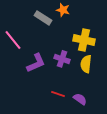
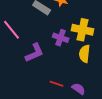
purple cross: (62, 59) -> (61, 38), moved

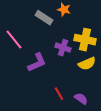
yellow semicircle: (85, 54) -> (87, 64), turned -120
red line: (57, 84) -> (59, 94), turned 40

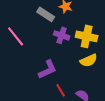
purple cross: (63, 48) -> (62, 35), moved
purple L-shape: (37, 63) -> (48, 69), moved

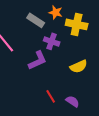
yellow cross: (87, 36) -> (77, 24), moved
purple L-shape: (48, 69) -> (38, 60), moved

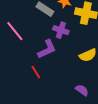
red line: (51, 96) -> (36, 72), moved

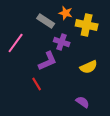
pink line: (15, 31) -> (16, 43), turned 75

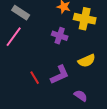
gray rectangle: (46, 21) -> (21, 13), moved
purple L-shape: (48, 61) -> (60, 75), moved

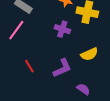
red line: (35, 78) -> (29, 66), moved

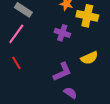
red line: (29, 66) -> (16, 63), moved
purple semicircle: (83, 89) -> (70, 93), moved

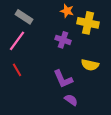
yellow semicircle: (89, 58) -> (90, 65), turned 36
purple L-shape: (62, 72) -> (63, 79), turned 90

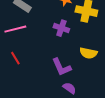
pink line: (17, 41) -> (15, 29), turned 40

